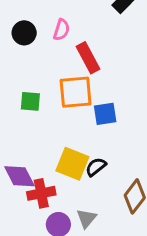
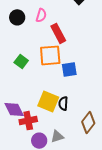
green square: (30, 101) -> (21, 61), turned 32
black semicircle: (96, 167) -> (63, 104), turned -48
gray triangle: (86, 218) -> (57, 137), turned 32

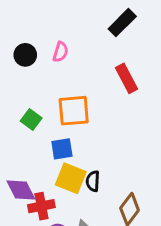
red rectangle: (58, 33) -> (127, 78), moved
blue square: (69, 69) -> (62, 149), moved

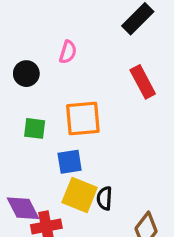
black circle: (25, 55) -> (26, 74), moved
green square: (31, 119) -> (35, 128), turned -30

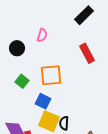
green square: (35, 128) -> (22, 81), turned 32
blue square: (70, 162) -> (43, 101), turned 35

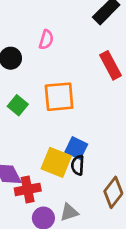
blue square: (43, 101) -> (76, 148), moved

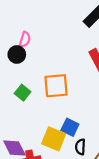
pink semicircle: (46, 40) -> (25, 39), moved
black semicircle: (78, 165) -> (80, 147), moved

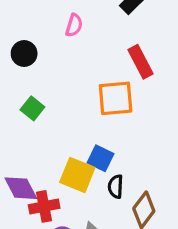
pink semicircle: (25, 39) -> (74, 25), moved
orange square: (56, 86) -> (116, 98), moved

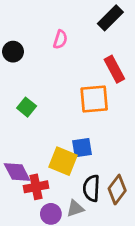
black circle: (24, 54) -> (13, 52), moved
blue square: (101, 158) -> (82, 148), turned -35
black semicircle: (116, 187) -> (91, 188), moved, size x1.4

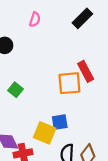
pink semicircle: (60, 39) -> (35, 19), moved
red rectangle: (114, 69) -> (86, 71), moved

